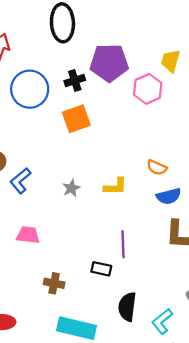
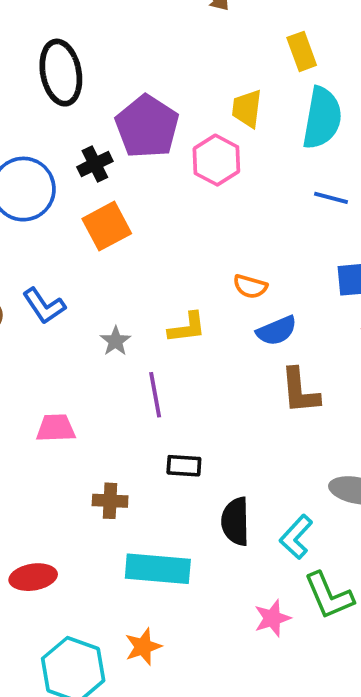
purple pentagon: (109, 63) -> (147, 127), turned -30
blue L-shape: (20, 181) -> (44, 306), moved, turned -76
purple line: (123, 244) -> (155, 395), moved

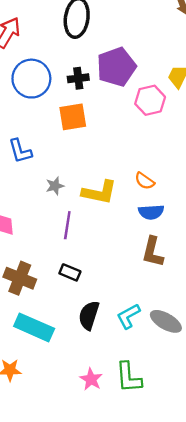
yellow L-shape: (187, 328) -> (99, 192), size x1.4
brown cross: (110, 501) -> (20, 278), size x1.5
cyan L-shape: (296, 537) -> (128, 316), moved
pink star: (272, 618) -> (91, 379), turned 30

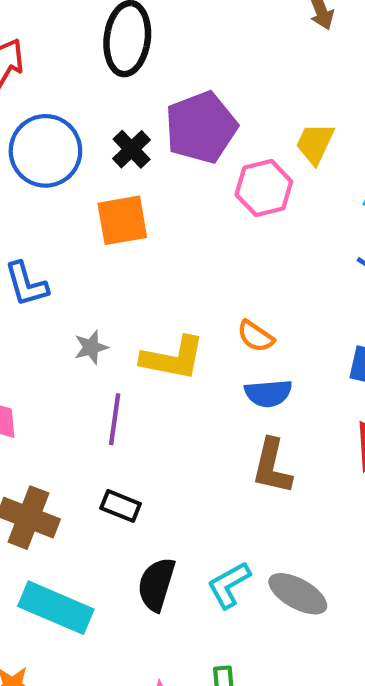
black cross: (78, 78) -> (132, 149), turned -36

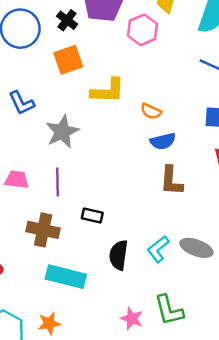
gray star: (91, 347) -> (62, 132), size x1.8
yellow L-shape: (173, 358) -> (108, 91), moved
purple line: (115, 419) -> (57, 182), moved

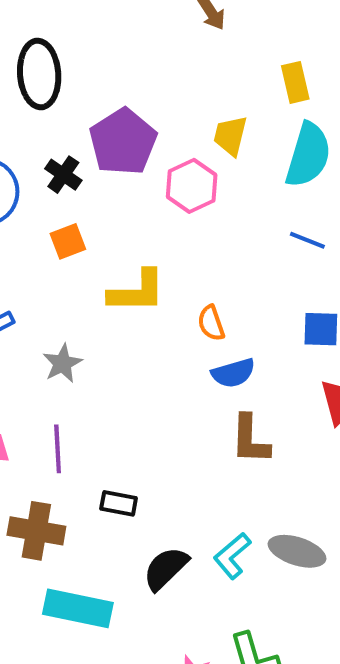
orange square: (68, 60) -> (68, 241), size x0.7
orange semicircle: (151, 111) -> (211, 323), turned 48
gray star: (62, 132) -> (62, 363), size x0.7
black semicircle: (119, 255) -> (166, 568), turned 40

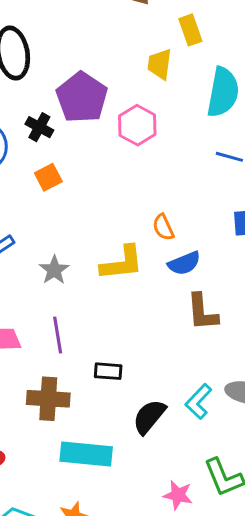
yellow rectangle: (295, 82) -> (190, 30), moved
yellow trapezoid: (230, 136) -> (160, 64), moved
yellow L-shape: (137, 291) -> (122, 263), moved

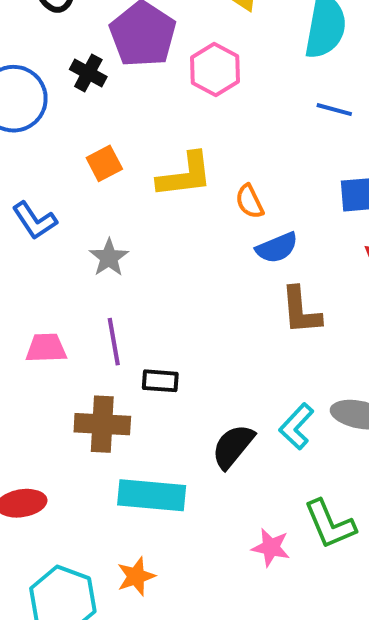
orange square: (48, 177) -> (104, 163), moved
yellow L-shape: (122, 263) -> (185, 175), moved
black rectangle: (108, 371) -> (160, 381), moved

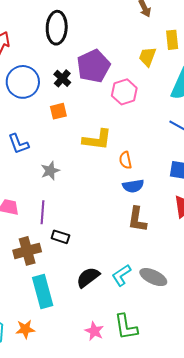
orange square: (104, 163) -> (58, 111), moved
brown cross: (102, 424) -> (27, 251), turned -32
cyan rectangle: (152, 495) -> (43, 291), turned 56

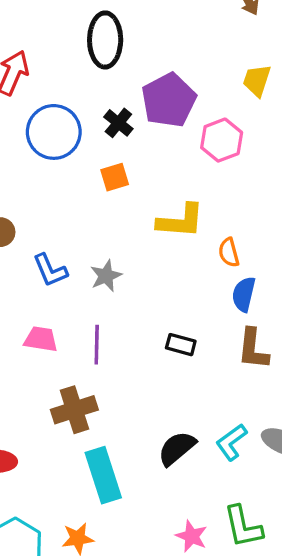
blue L-shape: (18, 144) -> (50, 270), moved
blue semicircle: (133, 186) -> (244, 294), turned 115
black rectangle: (60, 237) -> (181, 345), moved

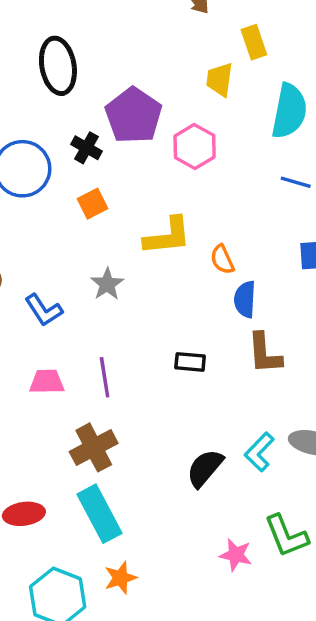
gray star: (106, 276) -> (107, 284), moved
cyan rectangle: (103, 475) -> (99, 514), moved

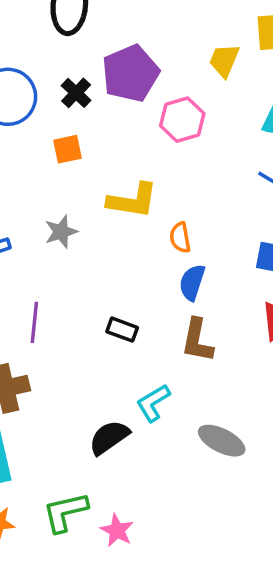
cyan L-shape: (259, 452) -> (153, 403), moved
green L-shape: (286, 536) -> (65, 512), moved, turned 84

